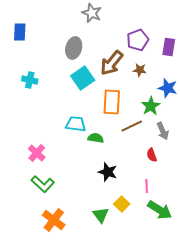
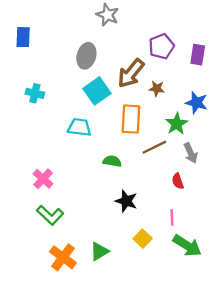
brown star: (140, 70) -> (157, 89), moved
cyan trapezoid: (76, 124) -> (79, 127), moved
green triangle: (101, 215) -> (99, 251), moved, turned 36

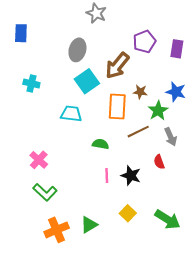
brown star: (157, 89) -> (140, 92), moved
black star: (126, 201) -> (131, 176), moved
pink line: (172, 217) -> (107, 176), moved
orange cross: (63, 257) -> (57, 230), turned 30

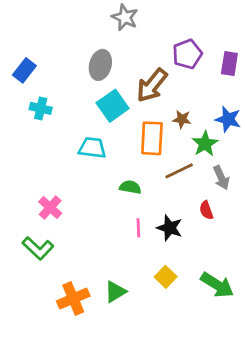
blue rectangle: (21, 33) -> (24, 70), moved, turned 36
green L-shape: (45, 192) -> (38, 248), moved

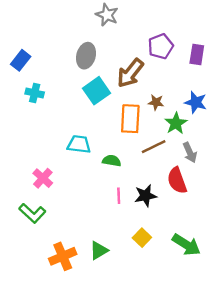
cyan trapezoid: (92, 148) -> (79, 144), moved
red semicircle: (206, 210) -> (177, 180), size x1.6
black star: (170, 228) -> (145, 196), turned -30

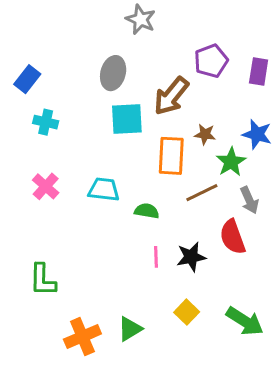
cyan square: (96, 91) -> (127, 119), turned 32
pink cross: (43, 178) -> (46, 186), moved
green L-shape: (32, 213) -> (43, 280), turned 48

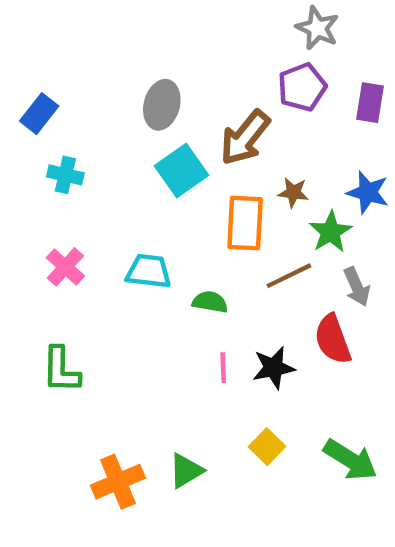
gray star: (141, 19) -> (317, 28), moved
cyan square: (127, 119) -> (182, 171), turned -32
green L-shape: (43, 280) -> (61, 370), moved

